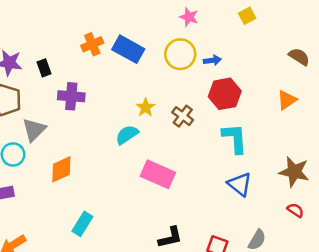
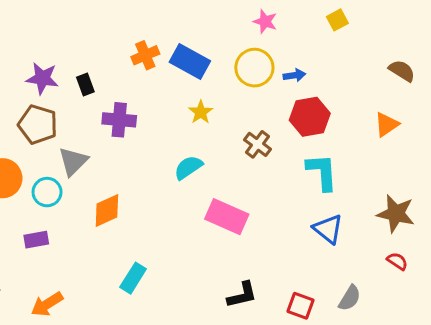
yellow star: (146, 107) -> (201, 112), moved

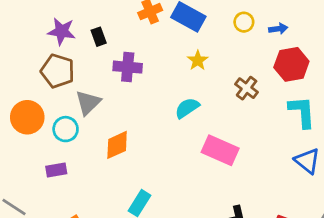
yellow circle: (254, 68) -> (244, 22), size x0.6

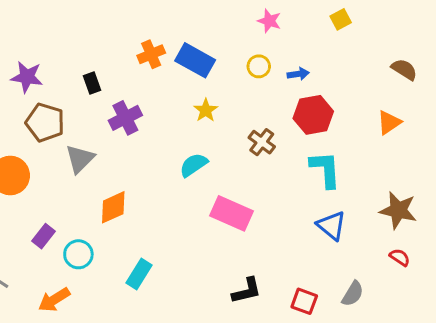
purple star: (62, 31) -> (27, 77), moved
purple cross: (128, 67) -> (125, 118), turned -32
cyan circle: (66, 129) -> (78, 254), moved
purple rectangle: (56, 170) -> (44, 236), turned -42

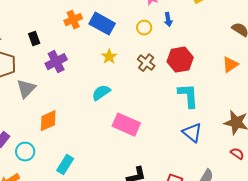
blue arrow: (298, 74) -> (168, 20), moved, turned 88
brown cross: (262, 142) -> (146, 63), moved

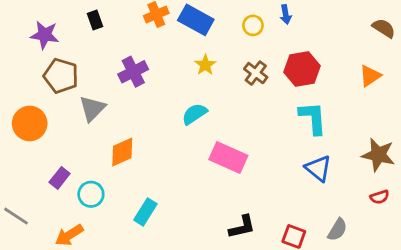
black rectangle: (34, 39) -> (95, 20), moved
red semicircle: (237, 154) -> (380, 197), turned 128

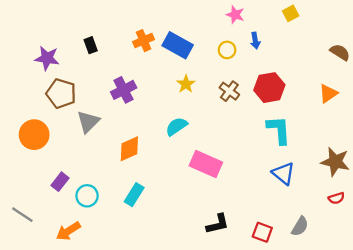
orange diamond: (122, 152) -> (129, 149), moved
cyan rectangle: (145, 212) -> (134, 195), moved

